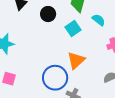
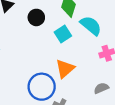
cyan semicircle: (99, 20) -> (91, 26), size x1.5

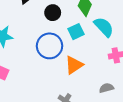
blue circle: (42, 87) -> (50, 46), moved

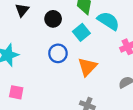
blue circle: (50, 46) -> (58, 53), size x0.7

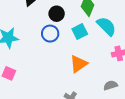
blue circle: (58, 53) -> (50, 34), moved

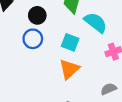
cyan square: (80, 31) -> (70, 42), moved, turned -35

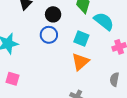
gray semicircle: (109, 89) -> (114, 79), turned -56

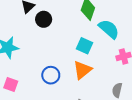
black circle: (53, 14) -> (44, 19), moved
blue circle: (49, 35) -> (51, 75), moved

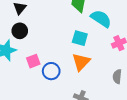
black circle: (44, 19) -> (20, 31), moved
pink square: (11, 84) -> (33, 61), moved, turned -32

